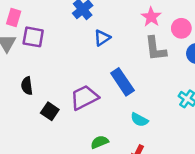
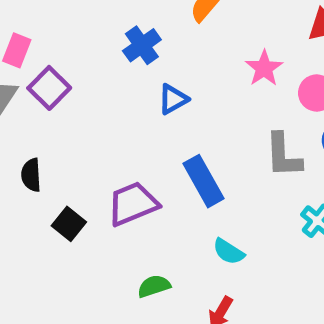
purple square: (33, 37) -> (49, 88), turned 30
gray L-shape: (156, 49) -> (283, 155), moved

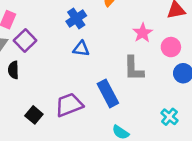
blue triangle: (173, 99) -> (81, 49), moved, turned 36
gray L-shape: (283, 155) -> (134, 69), moved
black semicircle: (31, 175) -> (13, 70), moved

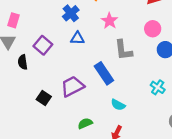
pink star: (143, 33) -> (110, 21), moved
purple square: (25, 40) -> (43, 45), moved

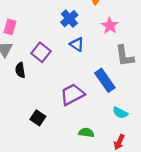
blue triangle: (77, 38) -> (77, 44), turned 32
black square: (44, 98) -> (38, 118), moved
green semicircle: (85, 123) -> (86, 133), turned 32

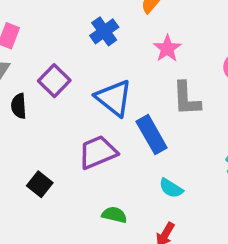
blue triangle: (77, 44) -> (114, 98), moved, size x1.6

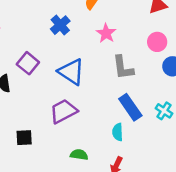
blue rectangle: (152, 135) -> (130, 107), moved
black square: (40, 184) -> (24, 138), turned -36
cyan semicircle: (171, 188) -> (118, 132), turned 60

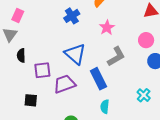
purple square: (28, 63) -> (42, 70), moved, turned 36
gray L-shape: (123, 68) -> (116, 56), turned -120
blue rectangle: (130, 107) -> (98, 79), moved

